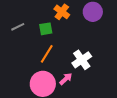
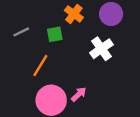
orange line: (47, 54) -> (40, 65), moved
white cross: (82, 60) -> (101, 49), moved

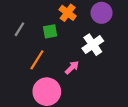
gray line: (21, 32) -> (19, 29), turned -32
pink arrow: (79, 94) -> (72, 68), moved

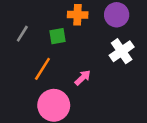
orange cross: (68, 13) -> (78, 15), turned -35
white cross: (93, 45) -> (122, 51), moved

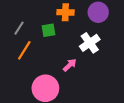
white cross: (122, 51) -> (90, 43), moved
orange line: (42, 69) -> (24, 50), moved

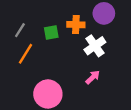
orange cross: (65, 12) -> (76, 25), moved
pink arrow: (70, 65) -> (93, 77), moved

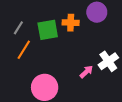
green square: (51, 32) -> (48, 30), size x1.5
white cross: (95, 46) -> (108, 61), moved

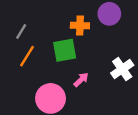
green square: (48, 30) -> (65, 50), moved
pink arrow: (86, 72) -> (81, 80), moved

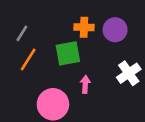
purple circle: (109, 14) -> (115, 30), moved
pink arrow: (81, 80) -> (85, 84), turned -42

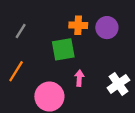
orange line: (28, 60) -> (16, 71), moved
white cross: (129, 73) -> (118, 84), moved

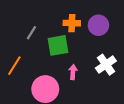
gray line: (21, 31) -> (31, 33), moved
white cross: (118, 84) -> (106, 65), moved

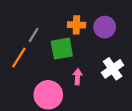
orange line: (14, 66) -> (19, 58), moved

